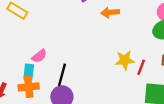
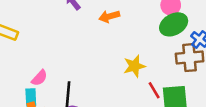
red line: (141, 67) -> (154, 90), moved, turned -42

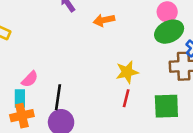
red line: (154, 90) -> (126, 98), moved, turned 42

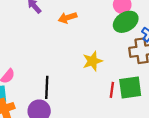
black line: (58, 97) -> (47, 87), moved
red line: (126, 98) -> (112, 90), moved

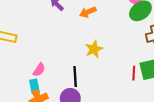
yellow star: (92, 61) -> (94, 49), moved

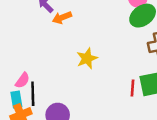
orange arrow: (88, 12) -> (62, 18), moved
black line: (75, 77) -> (33, 94), moved

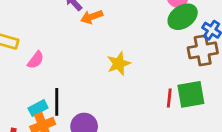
pink semicircle: (22, 80) -> (36, 60), moved
cyan rectangle: (16, 100) -> (38, 108), turned 70

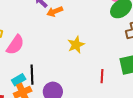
pink semicircle: (36, 60) -> (15, 45), size x1.5
red line: (169, 98) -> (102, 76), moved

